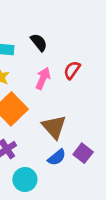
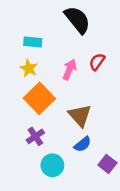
black semicircle: (39, 42) -> (77, 20), moved, size x1.6
purple square: (83, 153) -> (107, 164), moved

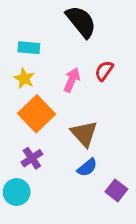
cyan circle: (52, 165) -> (17, 192), moved

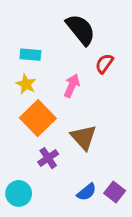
red semicircle: (104, 71) -> (104, 64), moved
purple cross: (32, 158) -> (48, 158), moved
blue semicircle: (87, 167) -> (87, 192), moved

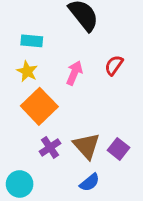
red semicircle: (104, 64) -> (114, 65), moved
brown triangle: (84, 137) -> (87, 146), moved
purple square: (115, 192) -> (118, 149), moved

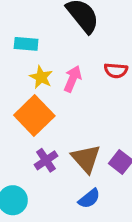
red semicircle: (114, 65) -> (116, 71), turned -120
yellow star: (27, 71) -> (41, 77), moved

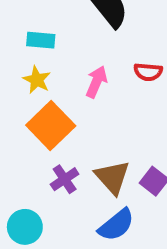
yellow star: (41, 77) -> (37, 80), moved
blue semicircle: (89, 199) -> (116, 225), size x1.4

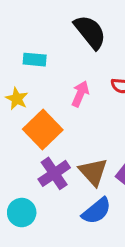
yellow star: (37, 80) -> (17, 99), moved
purple cross: (65, 179) -> (54, 173), size x1.4

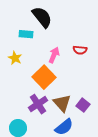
black semicircle: (90, 32) -> (42, 17), moved
orange square: (43, 130) -> (44, 77), moved

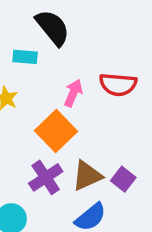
red semicircle: (80, 50) -> (118, 84), size x1.5
brown triangle: (62, 103) -> (87, 176), turned 48

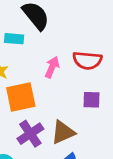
orange square: (56, 131) -> (21, 97), moved, turned 32
purple square: (123, 179) -> (91, 100), moved, turned -36

